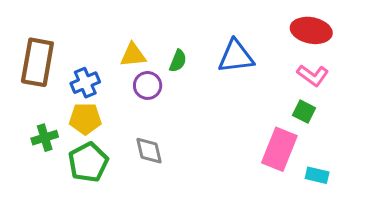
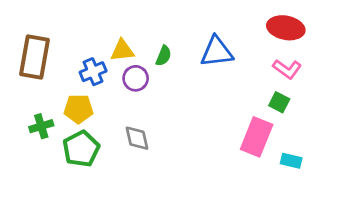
blue cross: (85, 83) -> (93, 72), moved

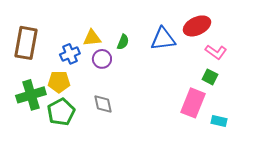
red ellipse: (286, 28) -> (197, 26), moved, turned -36
green cross: (41, 126) -> (31, 95), size x1.6

